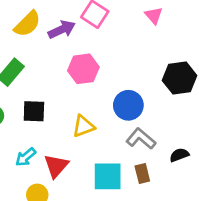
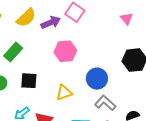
pink triangle: (154, 15) -> (127, 19), moved

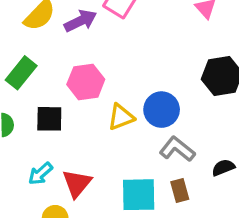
pink hexagon: (65, 51) -> (86, 82), moved
yellow triangle: (64, 93) -> (121, 117), moved

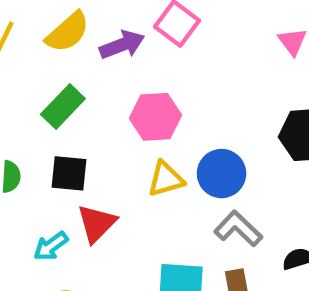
green rectangle: (21, 73) -> (63, 106), moved
pink hexagon: (86, 82) -> (155, 117), moved
red triangle: (77, 183) -> (97, 223), moved

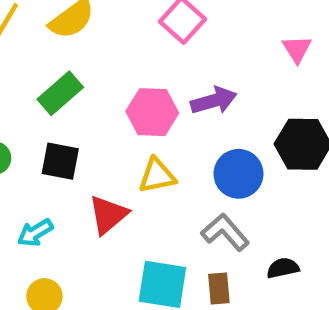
purple arrow: (122, 45) -> (214, 101), moved
blue circle: (222, 174) -> (238, 174), moved
red triangle: (97, 223) -> (108, 215), moved

